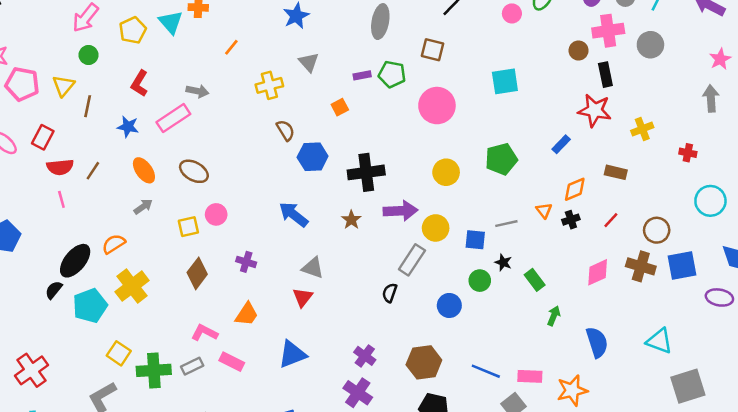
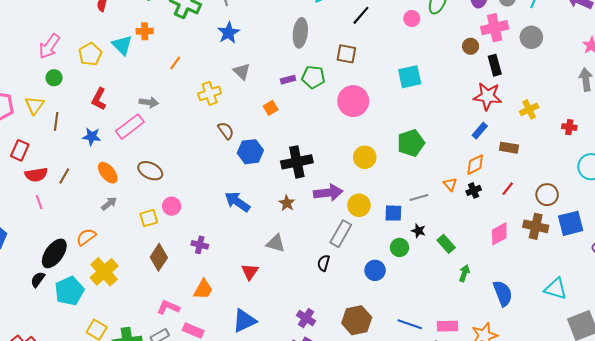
blue rectangle: (561, 144) -> (480, 131), moved
gray triangle: (313, 268) -> (276, 243), moved

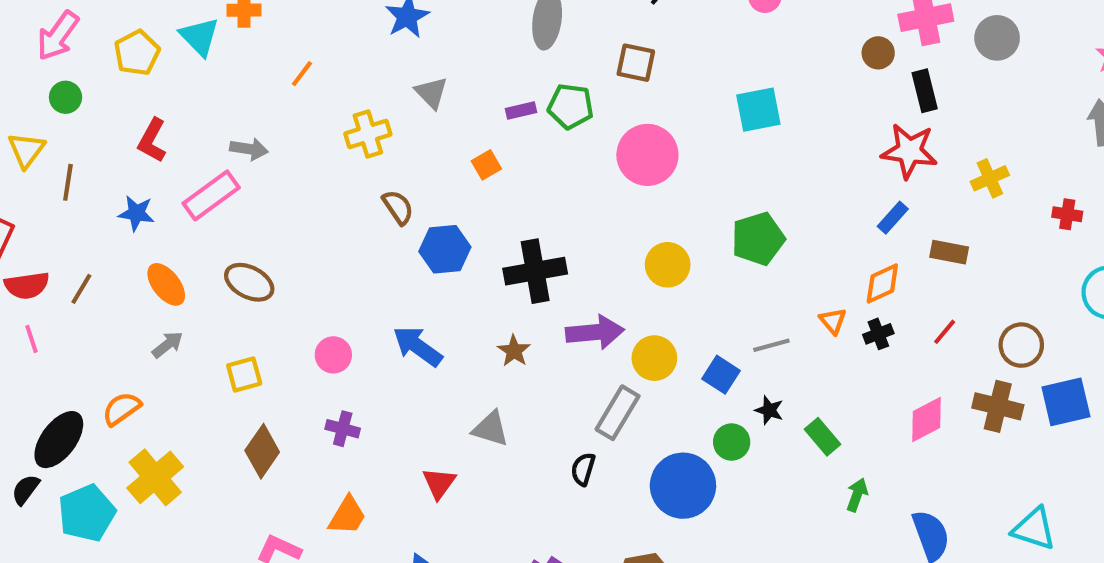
pink circle: (172, 206) -> (333, 355), moved
blue square: (393, 213) -> (721, 375), turned 30
blue circle: (375, 270) -> (683, 486), size x1.6

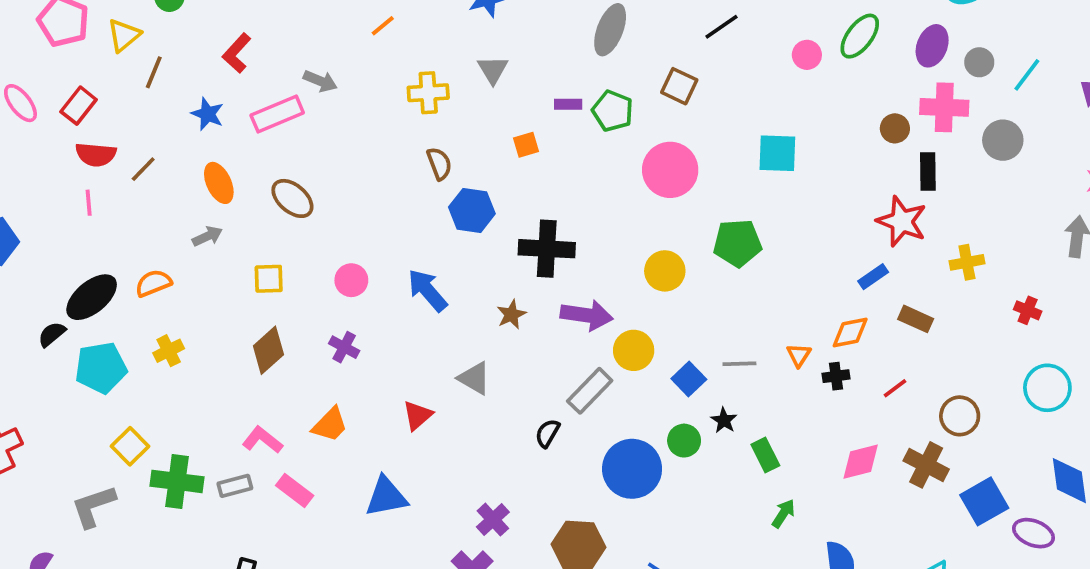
green pentagon: (758, 239) -> (737, 243), moved
blue square: (1066, 402) -> (984, 501), moved, turned -30
yellow cross: (155, 477) -> (169, 351), size x0.6

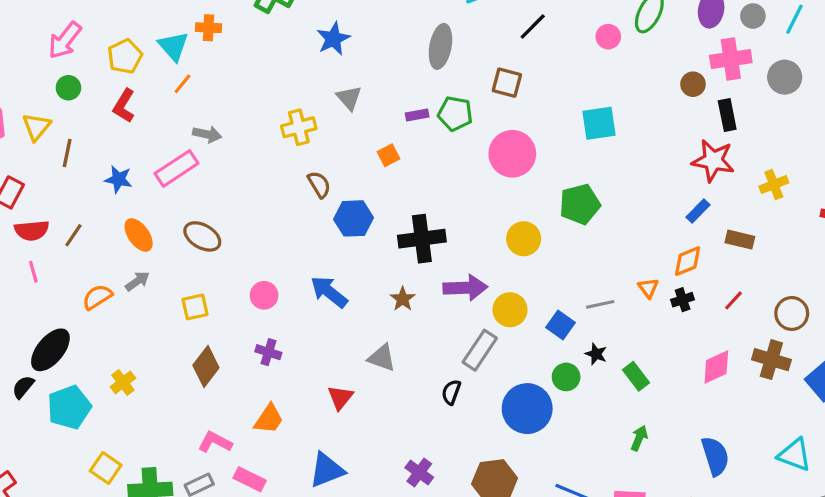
orange line: (383, 26) -> (183, 84), moved
red L-shape: (237, 53) -> (124, 106), moved
orange semicircle: (153, 283) -> (97, 297), moved
green arrow: (783, 513) -> (639, 438), moved

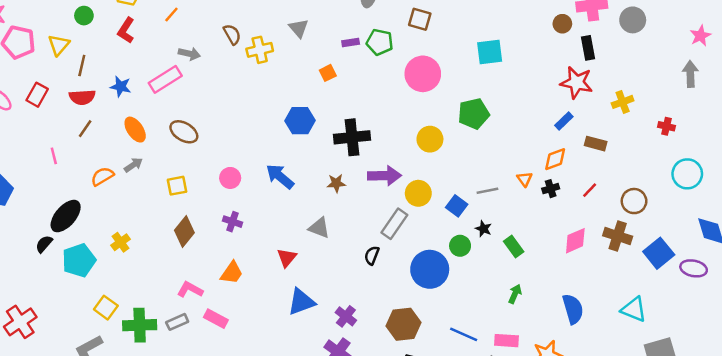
brown semicircle: (319, 185) -> (232, 34), moved
red semicircle: (32, 230) -> (82, 97), moved
brown star: (403, 299) -> (336, 183), turned 30
blue triangle: (327, 470) -> (301, 302), moved

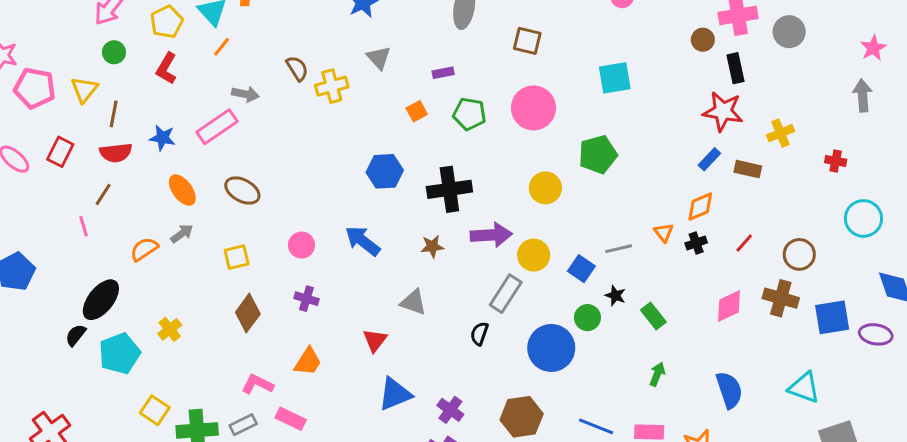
green pentagon: (380, 42) -> (469, 114), moved
brown line: (85, 129) -> (103, 194), moved
brown rectangle: (596, 144) -> (748, 169), moved
blue square: (659, 253) -> (832, 317), turned 32

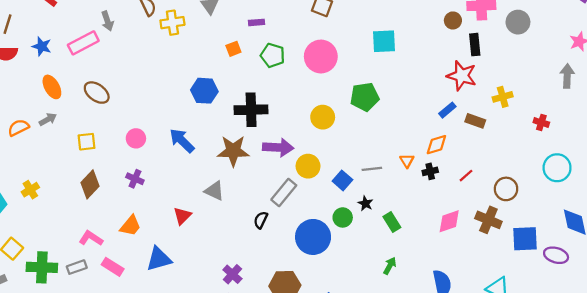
gray arrow: (245, 94) -> (107, 21), turned 54
brown star: (432, 246) -> (233, 151), size x1.8
blue triangle: (395, 394) -> (159, 259), moved

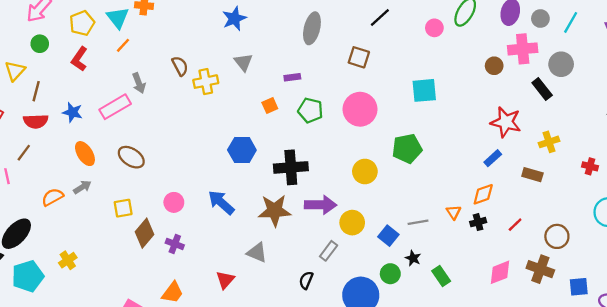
black rectangle: (475, 45) -> (542, 89), moved, turned -30
brown rectangle: (475, 121) -> (532, 175), moved
brown diamond: (90, 184) -> (145, 233), moved
gray rectangle: (284, 192) -> (329, 251), size x0.7
blue square: (525, 239) -> (579, 287), size x0.7

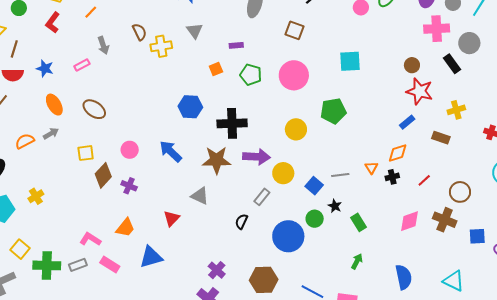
brown circle: (494, 66) -> (412, 65), moved
pink rectangle: (115, 107) -> (82, 65), size x0.6

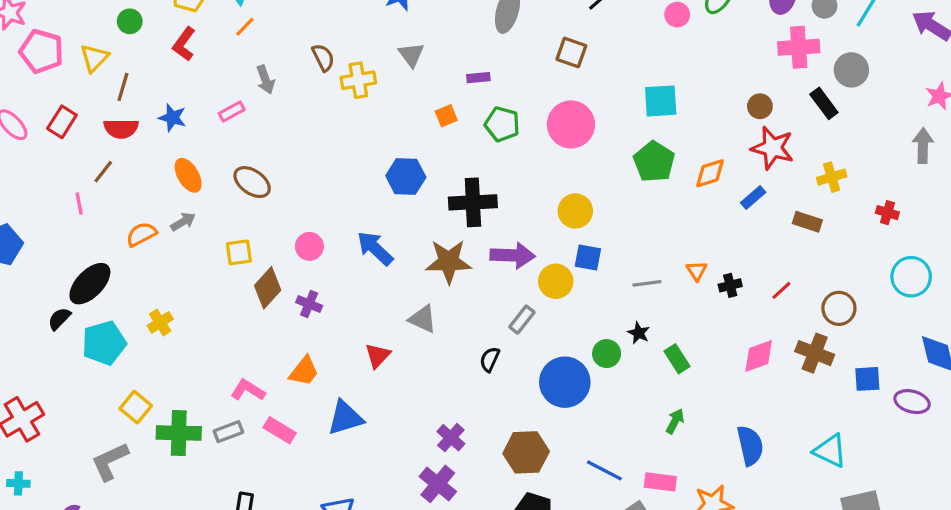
green pentagon: (333, 111) -> (654, 162), moved, turned -30
orange diamond: (398, 153) -> (710, 173), moved
blue square: (314, 186) -> (588, 257), moved, turned -30

